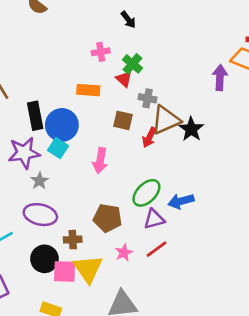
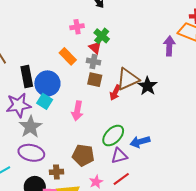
orange rectangle: (88, 90) -> (68, 56), turned 42
gray cross: (147, 98) -> (94, 62), moved
gray star: (40, 181) -> (30, 127), size x1.6

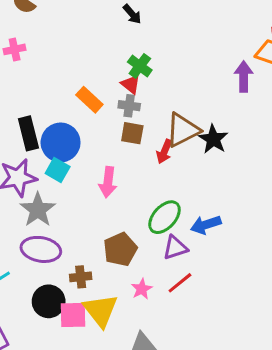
pink cross: (77, 27) -> (15, 49), moved
brown pentagon: (83, 155) -> (120, 249), turned -30

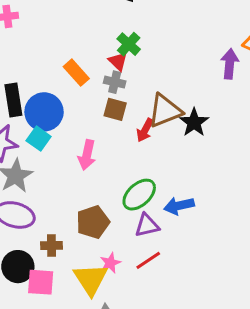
yellow triangle: (101, 310) -> (91, 279), moved

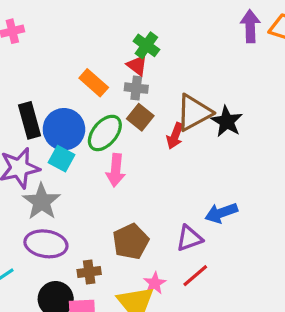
purple arrow: (230, 64) -> (250, 26), moved
brown square: (115, 109) -> (140, 117), turned 30
green ellipse: (139, 195) -> (105, 133), moved

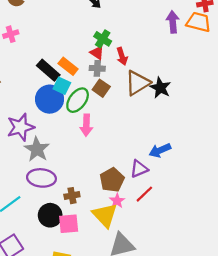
black rectangle: (29, 120) -> (48, 70), moved, turned -30
red arrow: (175, 136) -> (122, 56), moved, turned -36
cyan square: (62, 159) -> (62, 86), moved
brown pentagon: (131, 241) -> (112, 180), moved

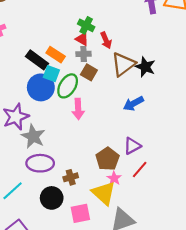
blue arrow: (160, 150) -> (133, 104), moved
pink square: (69, 224) -> (80, 213), moved

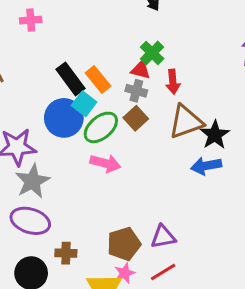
red triangle: (82, 39) -> (141, 70), turned -32
blue arrow: (133, 104) -> (206, 166), moved
pink arrow: (78, 109) -> (105, 163), turned -90

